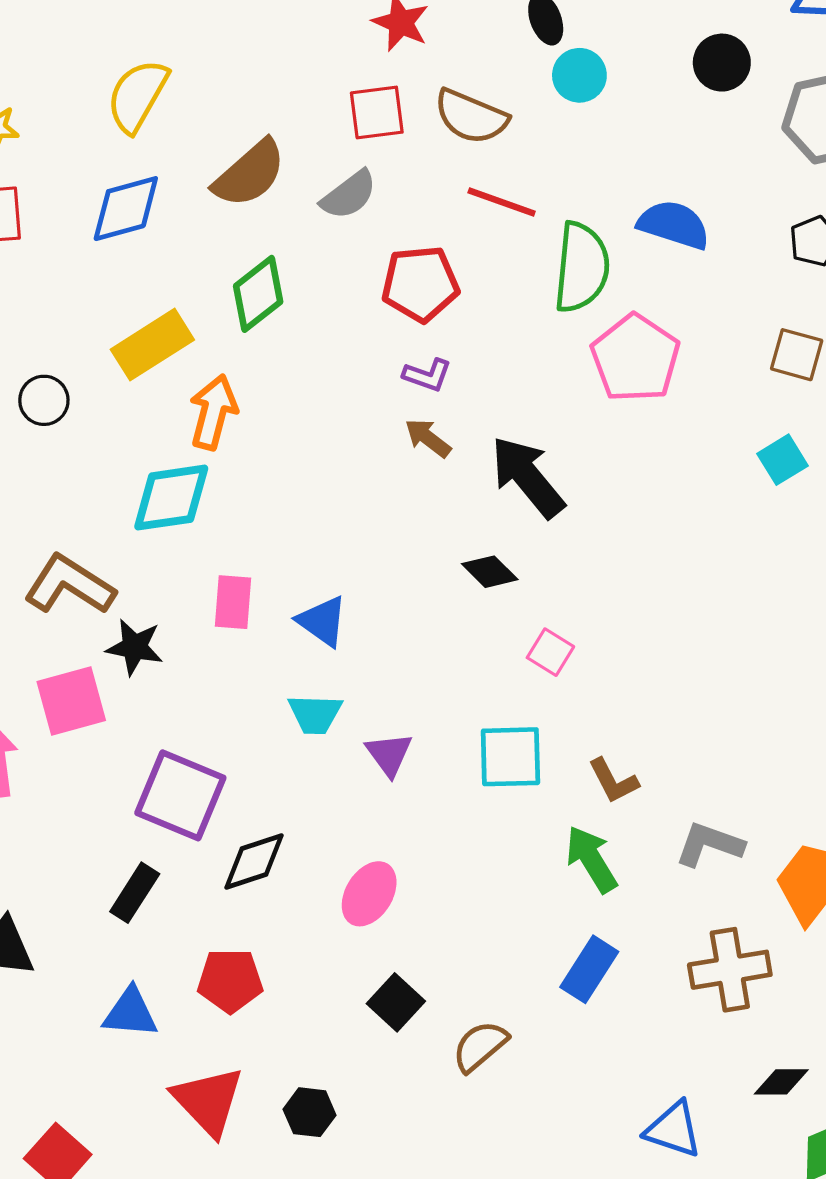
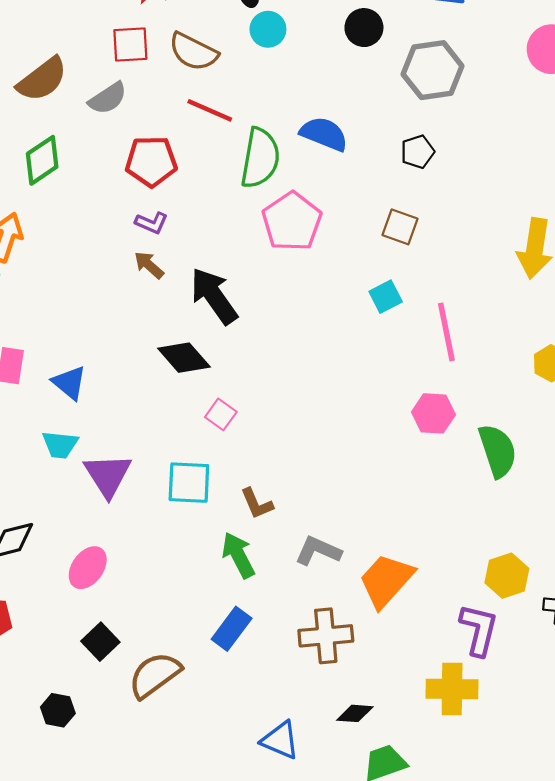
black diamond: (490, 572) -> (184, 358), size x1.4
purple triangle: (389, 754) -> (108, 475), size x1.5
brown semicircle: (480, 1046) -> (155, 675), size x1.4
black hexagon: (310, 1112) -> (58, 710), moved

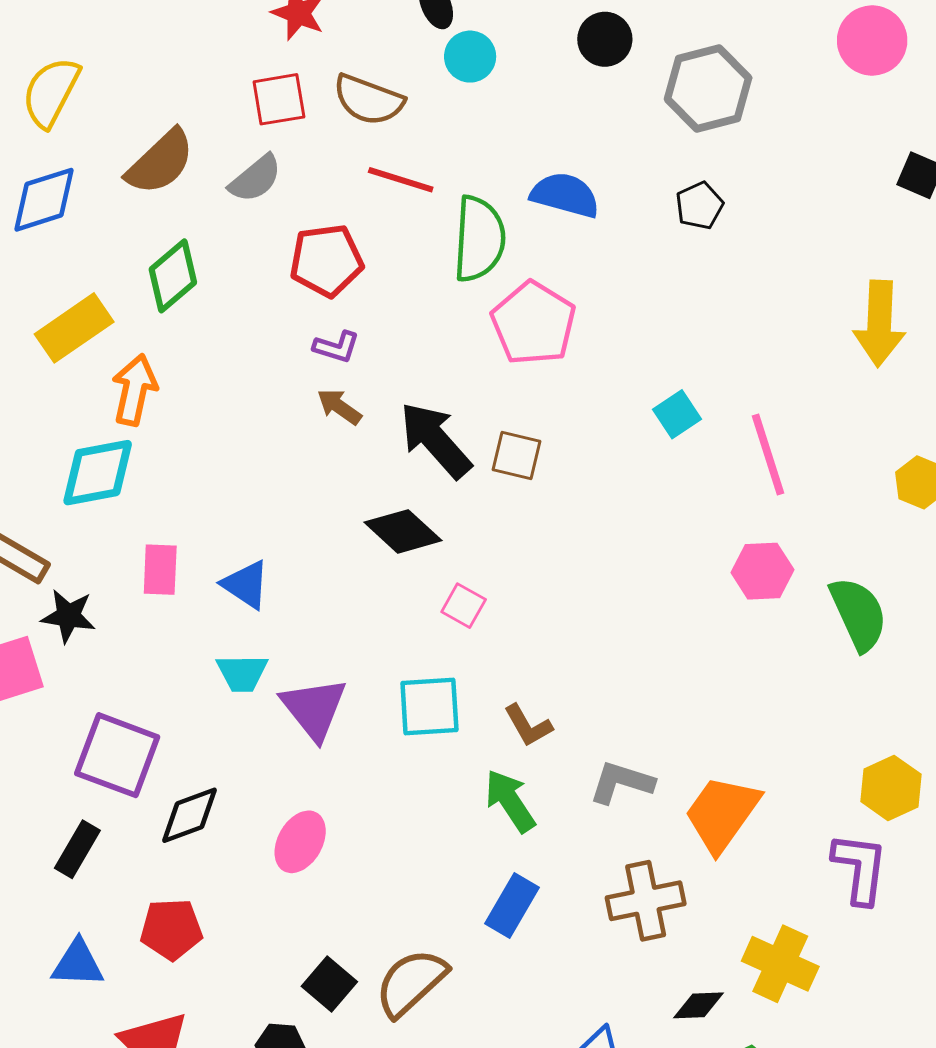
brown square: (400, 227) -> (517, 456), moved
black square: (100, 642) -> (329, 984), moved
yellow cross: (452, 689) -> (780, 964), moved, turned 30

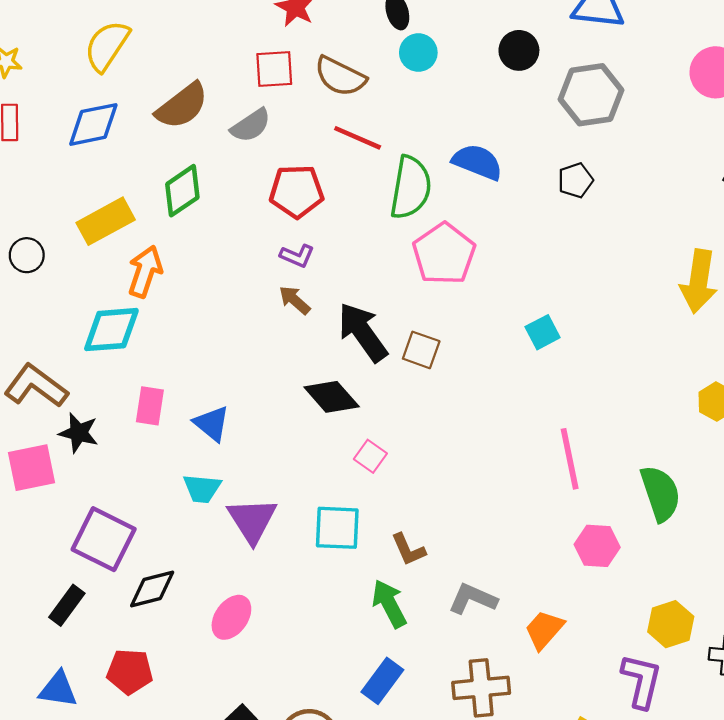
pink line: (768, 455) -> (570, 459), moved
pink hexagon: (762, 571) -> (597, 546), moved
orange trapezoid: (722, 814) -> (544, 630), size x0.7

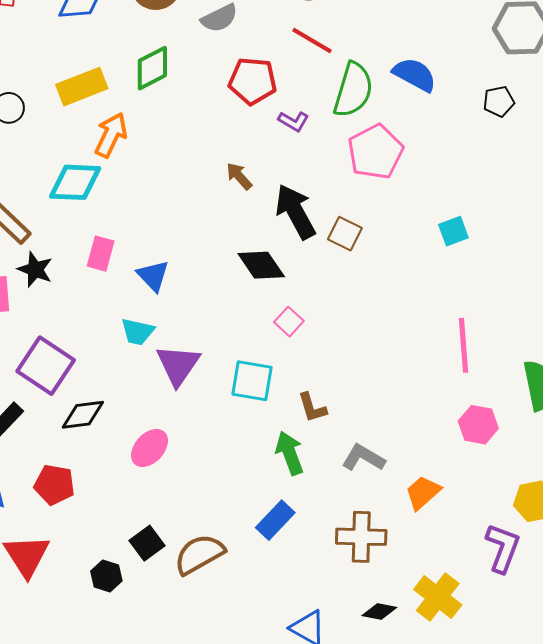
purple L-shape: (297, 256) -> (294, 121), moved

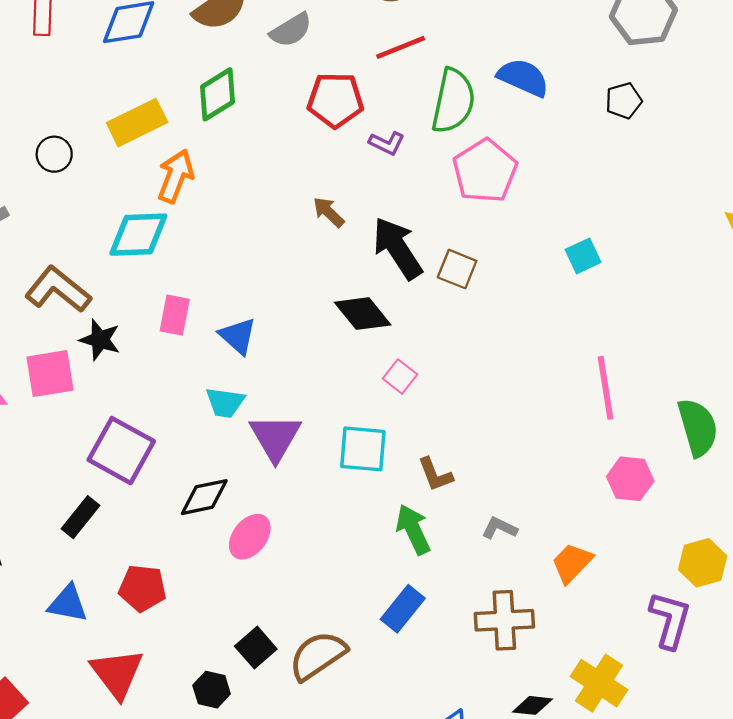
red line: (312, 40) -> (401, 47), turned -48
black diamond: (83, 415) -> (204, 497), moved
gray L-shape: (363, 458) -> (500, 528), size x0.7

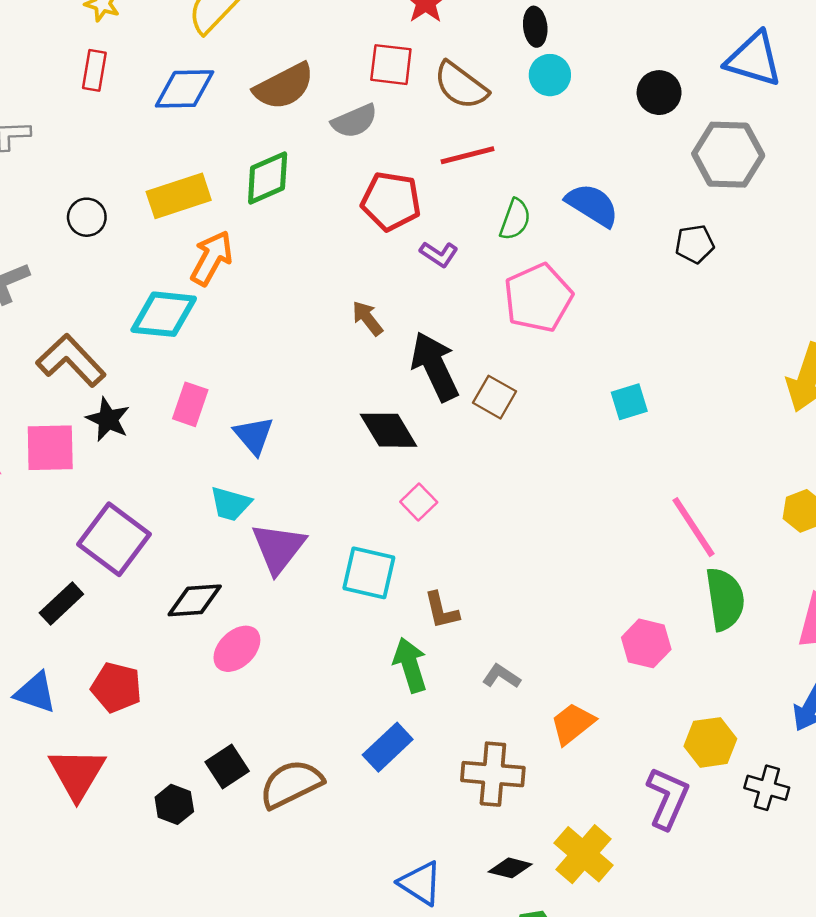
green semicircle: (453, 101) -> (515, 219), size x0.6
pink line: (605, 388) -> (693, 527), moved, turned -32

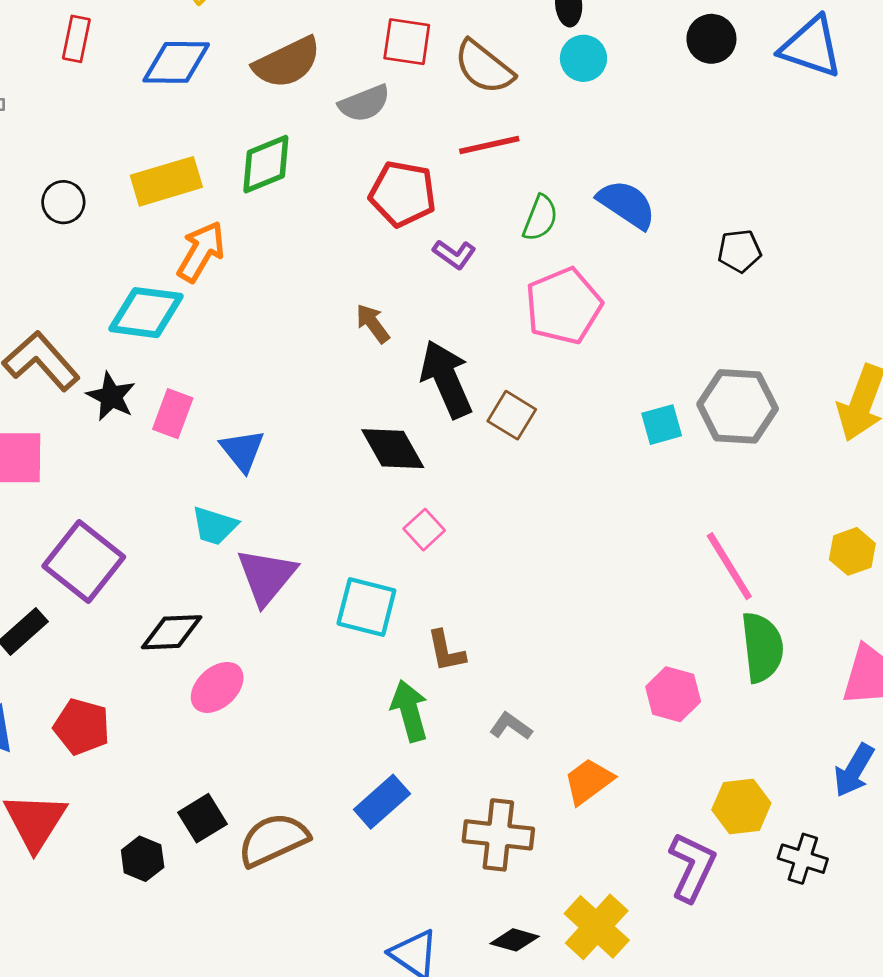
black circle: (659, 93) -> (711, 39), moved
gray hexagon: (728, 155) -> (738, 406), moved
black star: (108, 419) -> (111, 396), moved

